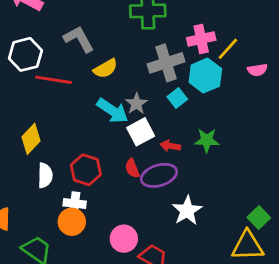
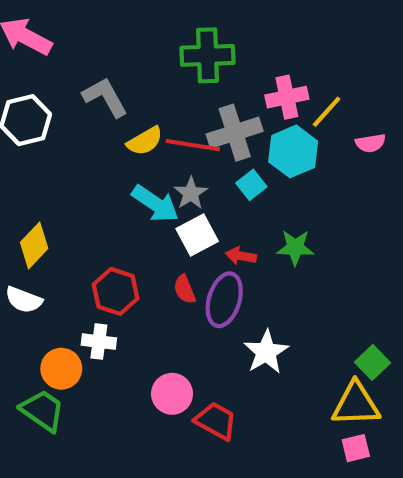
red line: (54, 80) -> (193, 145), moved
white semicircle: (45, 175) -> (24, 300), moved, turned 110
purple ellipse: (159, 175) -> (224, 300), turned -56
orange circle: (72, 222) -> (61, 369), moved

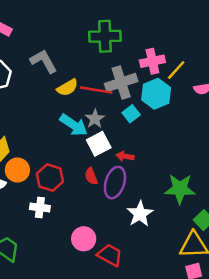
green star: (295, 248) -> (180, 189), moved, size x1.4
orange circle: (61, 369) -> (17, 170), moved

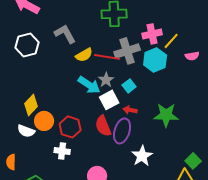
cyan square: (131, 114) -> (129, 86), moved
red semicircle: (91, 176) -> (103, 126), size x1.5
green star: (180, 189) -> (166, 115), moved

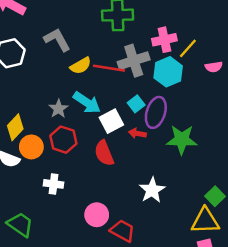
gray star: (106, 80) -> (58, 109), moved
red hexagon: (70, 127) -> (63, 140), moved
purple ellipse: (122, 131) -> (156, 112), moved

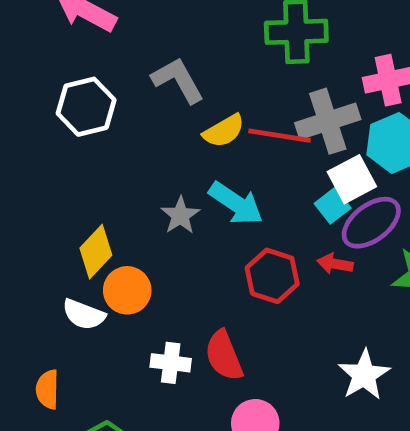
purple ellipse: (156, 112) -> (371, 223), turned 36
white square: (111, 121) -> (352, 179), moved
red hexagon: (63, 140) -> (272, 276), moved
red semicircle: (104, 153) -> (224, 356), moved

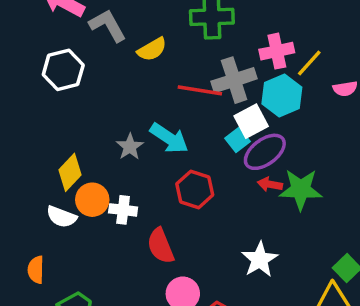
gray L-shape: (178, 80) -> (108, 25), moved
yellow semicircle: (224, 131) -> (152, 49), moved
red arrow: (335, 264) -> (270, 184), moved
white cross: (171, 363) -> (123, 210), moved

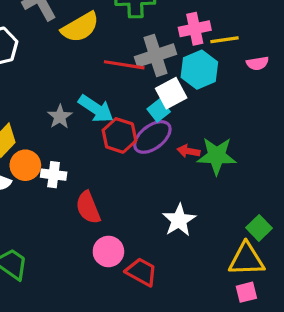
yellow semicircle: (152, 49) -> (80, 27), size x1.4
yellow line: (309, 63) -> (225, 40), turned 40
purple ellipse: (265, 152) -> (152, 137), moved
red hexagon: (195, 189) -> (119, 135), moved

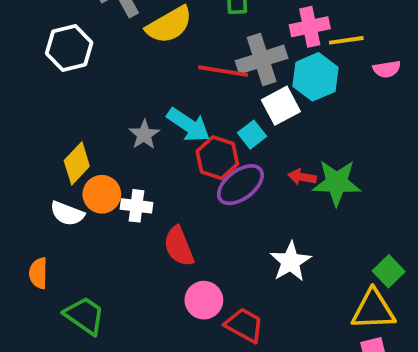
cyan square: (159, 110) -> (252, 135), moved
purple ellipse: (152, 137) -> (240, 185), moved

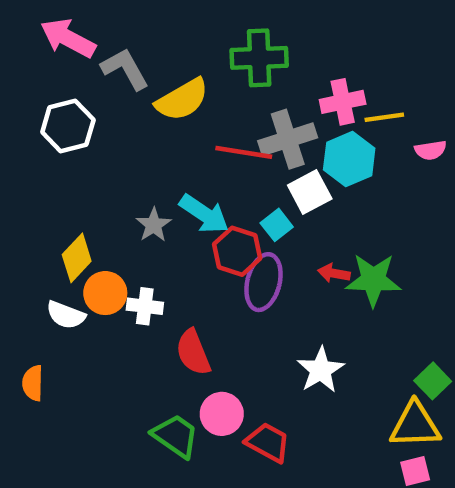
purple ellipse: (240, 185) -> (263, 282), turned -39
green trapezoid: (85, 316) -> (176, 436), moved

